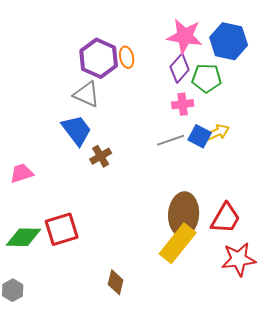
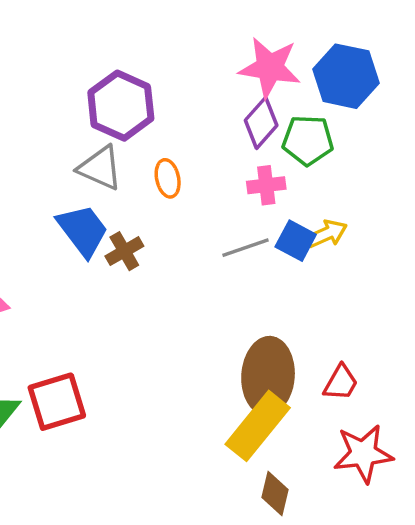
orange ellipse: (127, 57) -> (168, 178), moved
brown cross: (101, 156) -> (124, 251), moved
red trapezoid: (226, 218) -> (341, 383), size x0.7
brown diamond: (116, 282) -> (275, 493), moved

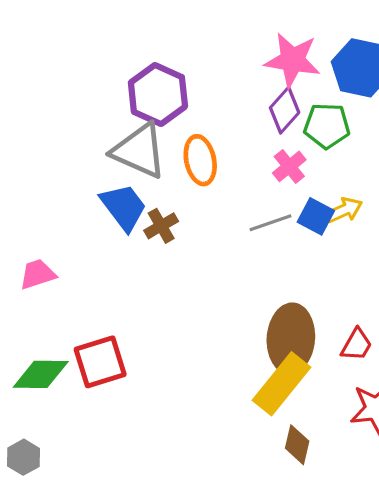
gray triangle: (100, 168) -> (139, 151), size x1.4
orange ellipse: (168, 178) -> (200, 160), size x1.4
pink cross: (266, 185) -> (289, 166), turned -32

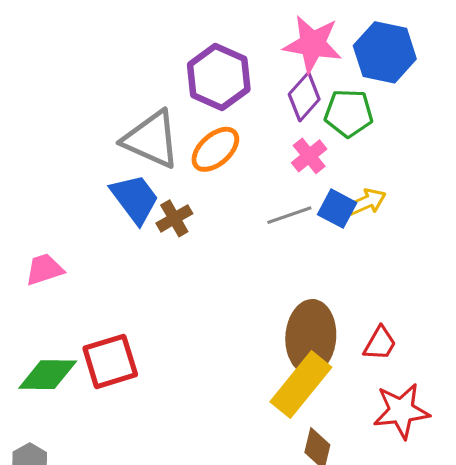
purple hexagon: (158, 94) -> (219, 77), moved
orange ellipse: (200, 160) -> (215, 149), turned 60

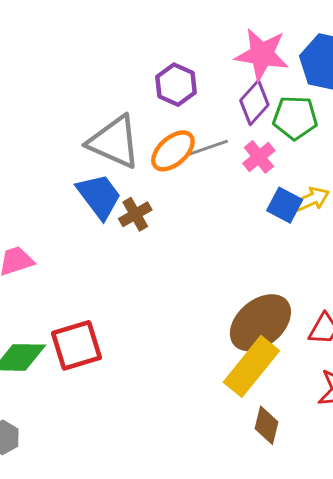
purple hexagon: (219, 77) -> (176, 85), size x0.7
gray line: (289, 215) -> (208, 148), moved
brown ellipse: (311, 337) -> (260, 323), turned 46

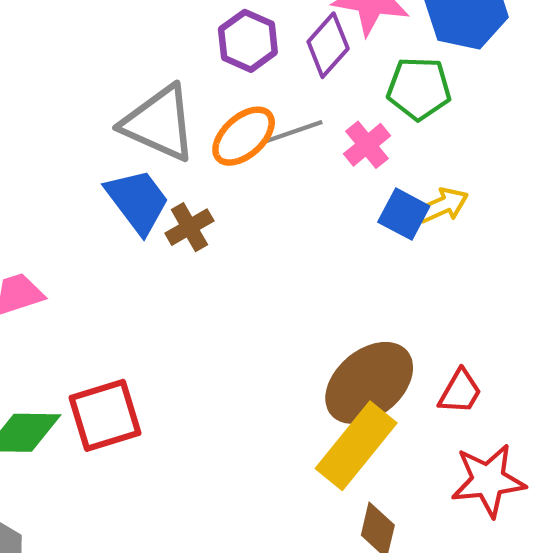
purple diamond: (254, 103) -> (328, 45), moved

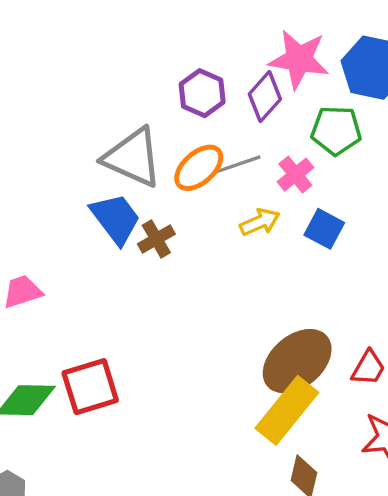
yellow arrow: (443, 205) -> (260, 222), moved

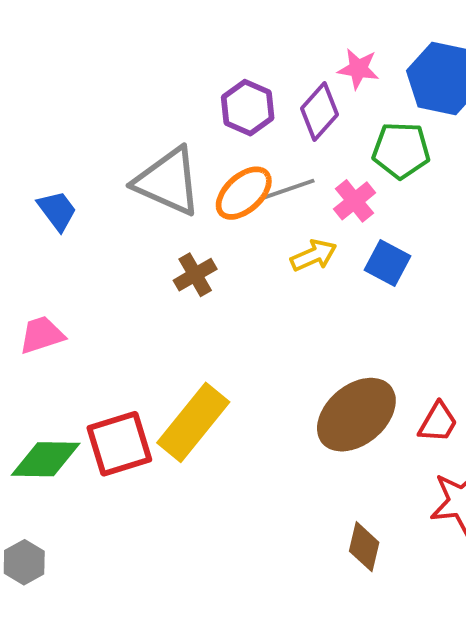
pink star: (299, 59) -> (358, 69), size x0.6
blue trapezoid: (116, 219) -> (57, 211), moved, size x0.7
yellow rectangle: (287, 410) -> (193, 422), moved

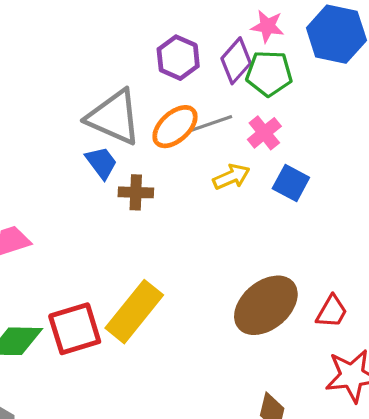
green pentagon: (401, 150) -> (269, 73), moved
blue trapezoid: (57, 211) -> (101, 163), moved
brown cross: (195, 275) -> (136, 192), turned 32

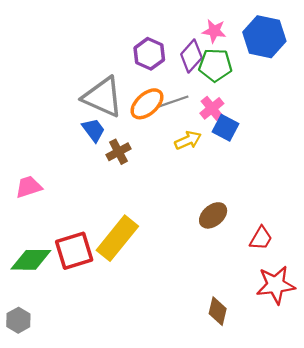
blue square: (291, 183) -> (226, 128), moved
brown cross: (136, 192) -> (119, 152), turned -30
brown ellipse: (266, 305) -> (213, 215), moved, size x0.6

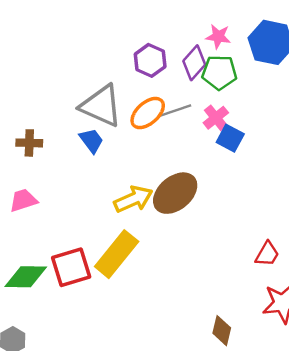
yellow arrow: (188, 140) -> (133, 199), moved, size x1.4
brown cross: (119, 152) -> (29, 143), moved, turned 30
brown ellipse: (213, 215) -> (175, 193), moved, size x1.5

